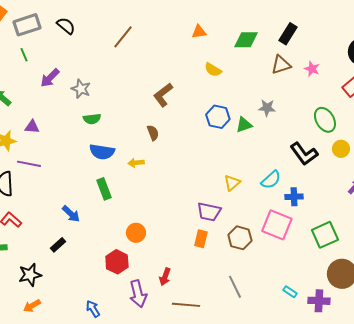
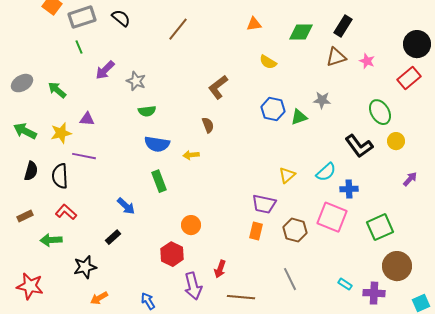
orange arrow: (32, 306) -> (99, 298), moved

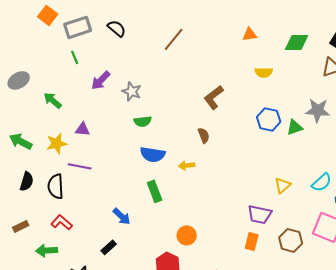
yellow semicircle: (268, 62) -> (264, 72), turned -30
gray ellipse: (22, 83) -> (19, 80), moved
gray star: (322, 100) -> (318, 110), size x1.4

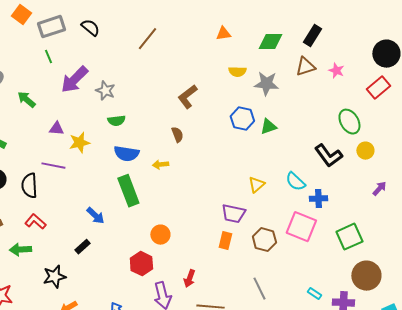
purple arrow: (101, 80) -> (74, 80), size x1.4
gray star: (318, 110) -> (266, 84), moved
yellow star: (57, 143) -> (79, 143), moved
cyan semicircle: (322, 182) -> (295, 182), turned 85
green rectangle: (155, 191) -> (128, 191), size x1.4

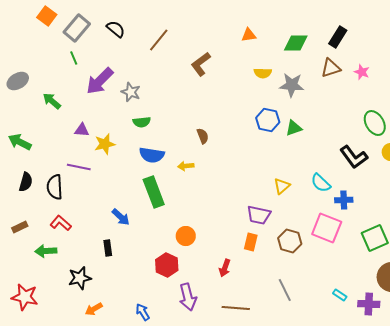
gray rectangle: (51, 27) -> (77, 28), turned -32
brown line: (147, 39) -> (159, 40), moved
brown L-shape: (187, 97) -> (201, 64), moved
black rectangle: (82, 247) -> (108, 248), turned -56
red arrow: (189, 279) -> (225, 268), moved

